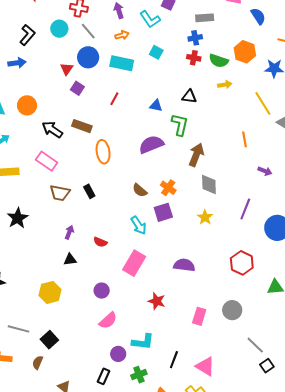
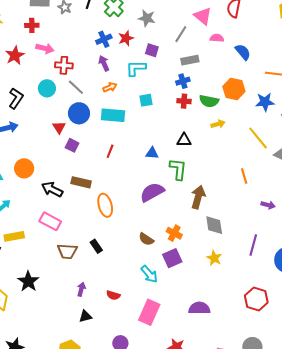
cyan L-shape: (150, 19) -> (136, 68), turned 130
cyan square: (156, 52) -> (146, 100), turned -32

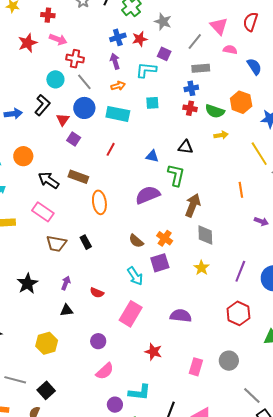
black L-shape: (16, 98) -> (42, 105), moved
purple line: (253, 245) -> (240, 271), moved
black star: (28, 281) -> (27, 284), moved

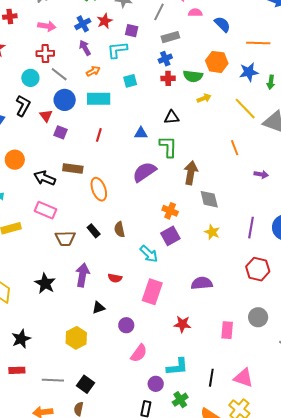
pink arrow: (58, 39) -> (47, 26), moved
brown semicircle: (136, 241) -> (120, 229), moved, turned 49
purple arrow: (66, 283) -> (83, 275), size x1.6
black triangle: (67, 310) -> (99, 308), moved

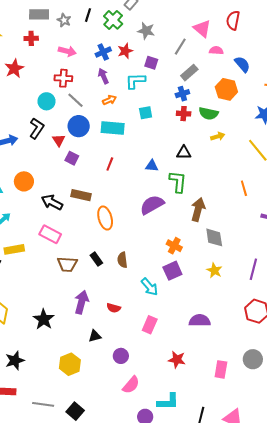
gray rectangle: (170, 37) -> (189, 73), turned -30
orange hexagon: (217, 62) -> (226, 89), moved
black star: (45, 283) -> (44, 319), moved
pink rectangle: (152, 292) -> (150, 325), size x0.7

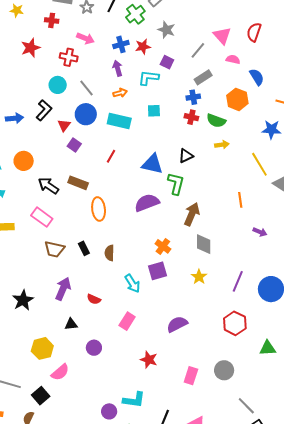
red cross: (63, 78) -> (69, 57), moved
black triangle: (184, 153) -> (186, 156), turned -35
blue triangle: (152, 166) -> (152, 164), size x1.6
purple semicircle: (200, 321) -> (177, 324), turned -35
pink semicircle: (131, 385) -> (60, 372), moved

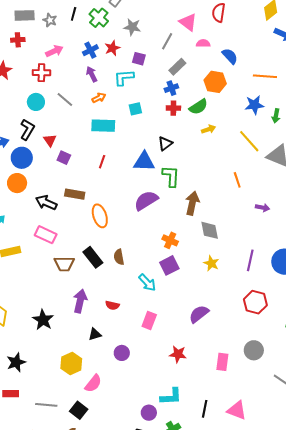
pink arrow: (85, 38) -> (54, 51), turned -36
blue circle: (86, 114) -> (22, 158), moved
green semicircle: (216, 121) -> (198, 107), turned -42
black triangle: (186, 156) -> (165, 143), moved
black rectangle: (84, 248) -> (93, 257), size x1.5

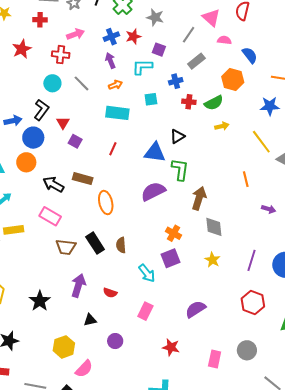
blue cross: (171, 88) -> (176, 81), moved

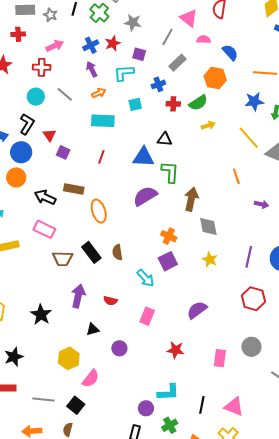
black triangle: (177, 136) -> (165, 139), turned 42

